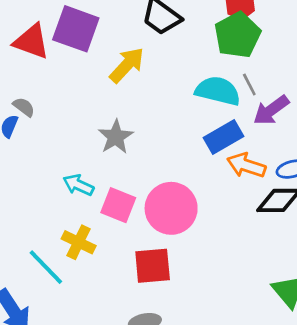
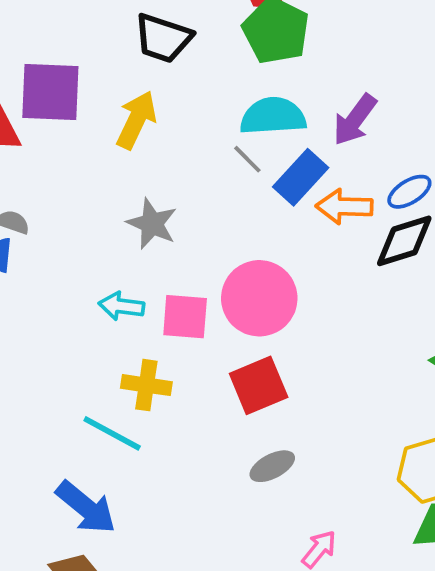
gray line: (249, 85) -> (247, 159), moved

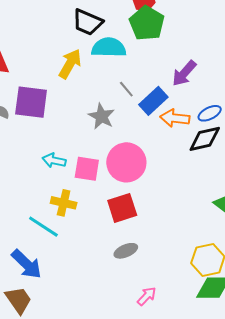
purple square: (50, 92) -> (31, 102), moved
cyan semicircle: (273, 116) -> (109, 48), moved
gray star: (152, 224) -> (101, 116), moved

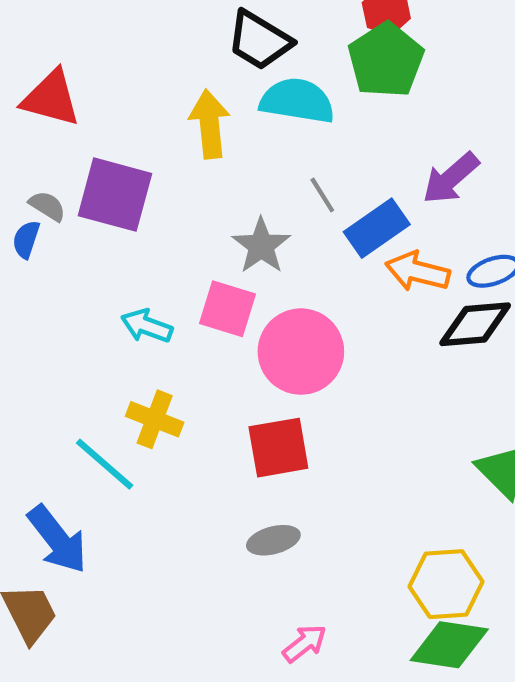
yellow arrow: (70, 64) -> (210, 124), turned -44
pink square: (87, 169) -> (228, 309), moved

